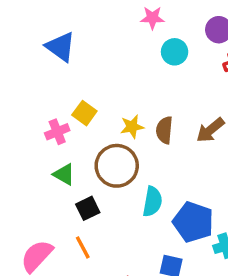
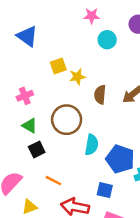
yellow square: (84, 113) -> (58, 66), moved, turned 35
yellow star: (132, 127) -> (77, 77), moved
black square: (88, 208) -> (37, 150), moved
orange line: (83, 247) -> (53, 181), moved, turned -35

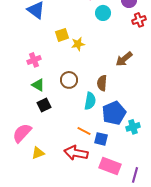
brown semicircle: (100, 95) -> (102, 83), moved
brown circle: (67, 120) -> (69, 80), size x0.7
blue pentagon: (120, 159) -> (114, 113), turned 30
orange line: (53, 181) -> (84, 131), moved

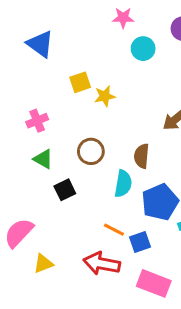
black square: (44, 105) -> (65, 190), moved
blue square: (101, 139) -> (140, 242), turned -32

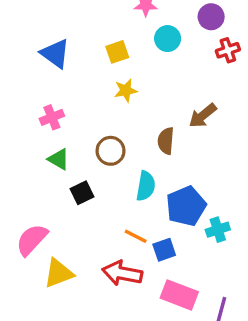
blue triangle: (40, 44) -> (55, 54), moved
yellow square: (80, 82) -> (117, 52), moved
brown semicircle: (142, 156) -> (166, 141), moved
yellow triangle: (43, 264) -> (59, 273), size x1.4

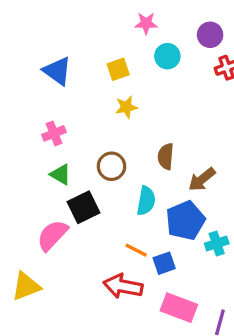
brown arrow: (203, 116) -> (202, 179), moved
black square: (82, 193) -> (84, 207), size x1.4
pink semicircle: (32, 240) -> (52, 235), moved
yellow triangle: (59, 273) -> (26, 286), moved

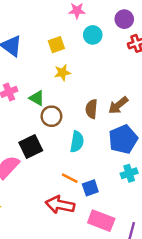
green triangle: (61, 174) -> (37, 98), moved
brown arrow: (202, 179) -> (118, 105), moved
blue pentagon: (185, 220) -> (123, 139), moved

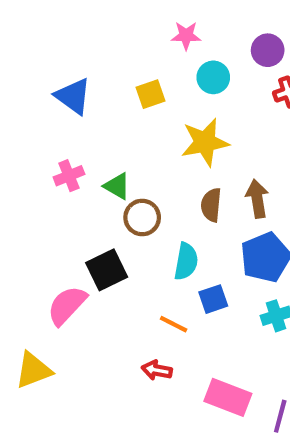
yellow star: (62, 73) -> (205, 142), moved, size x1.6
brown arrow: (118, 105) -> (257, 199), turned 120
blue square: (90, 188) -> (213, 299), moved
red arrow: (60, 205) -> (157, 370), size x0.6

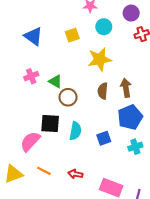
cyan semicircle: (186, 261) -> (75, 131), moved
black square: (107, 270) -> (50, 124), turned 30
orange line: (174, 324) -> (44, 171), moved

